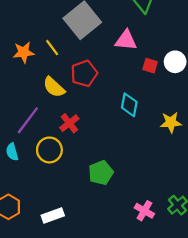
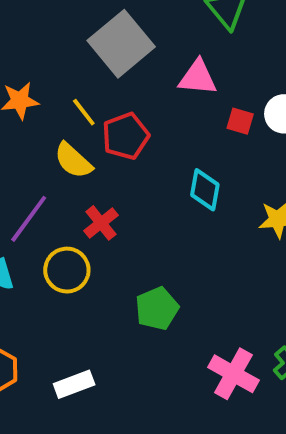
yellow line: (52, 48) -> (84, 112), moved
pink cross: (144, 211) -> (233, 374), size x1.4

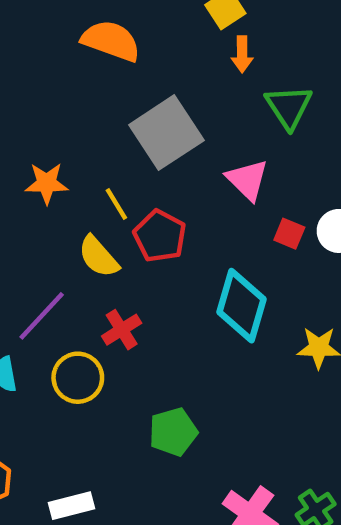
pink triangle: (198, 78) -> (247, 180), turned 33
red pentagon: (126, 136) -> (160, 236), turned -30
cyan diamond: (205, 190) -> (241, 306), size x1.5

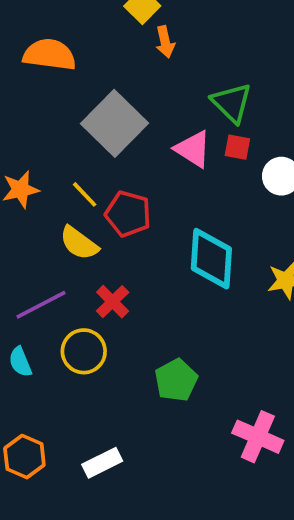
green triangle: (289, 107) -> (232, 103), moved
red square: (289, 234) -> (237, 147), moved
purple line: (42, 316) -> (41, 305), turned 32

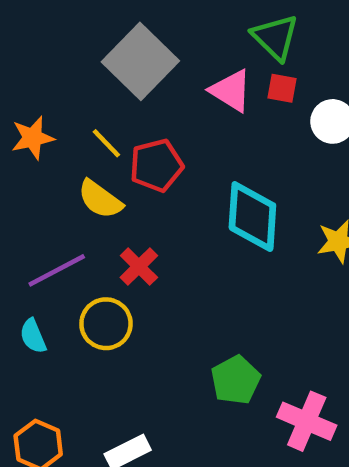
red pentagon: (128, 214) -> (156, 165), turned -30
green pentagon: (176, 380) -> (236, 380), moved

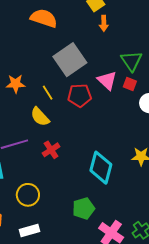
red pentagon: (156, 165) -> (80, 95), moved
cyan diamond: (252, 217) -> (101, 168), moved
yellow circle: (106, 324) -> (28, 195), moved

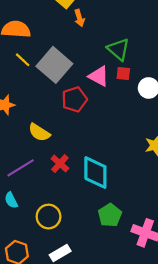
yellow line: (48, 93) -> (23, 60), moved
cyan diamond: (101, 168) -> (95, 173), moved

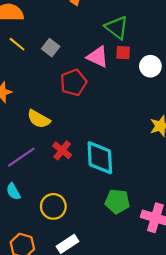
gray square: (54, 65) -> (51, 48), size x0.5
green pentagon: (110, 215) -> (117, 201), turned -30

